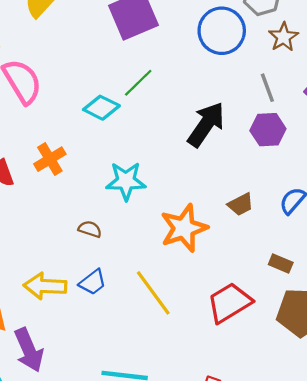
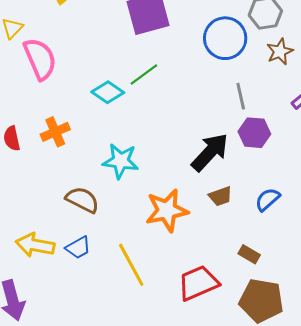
gray line: (267, 88) -> (241, 96), moved
black arrow: (206, 124) -> (210, 152), moved
brown semicircle: (90, 229) -> (82, 200), size x1.6

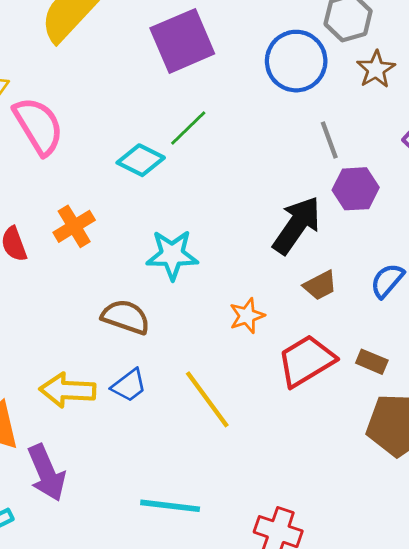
orange star: (167, 210) -> (247, 316), size x0.6
red trapezoid: (198, 283) -> (306, 361), moved

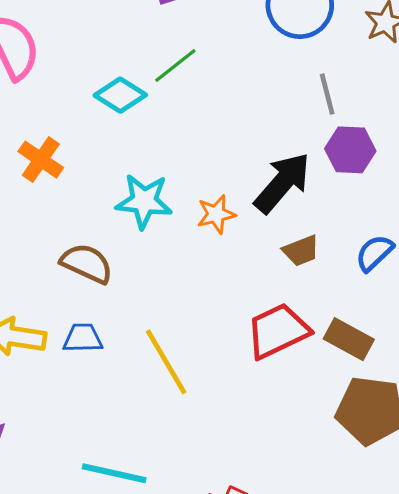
orange cross: (74, 226) -> (41, 160), turned -30
orange star: (247, 316) -> (216, 214), moved
brown rectangle: (372, 362) -> (349, 339), size x1.4
blue trapezoid: (129, 385) -> (83, 338), turned -150

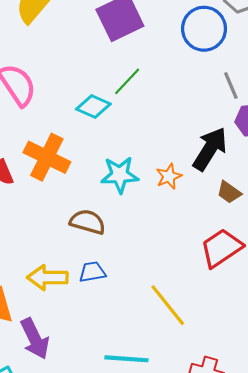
orange cross: (41, 160) -> (47, 157), size x1.5
brown trapezoid: (301, 251) -> (229, 192), turned 65
yellow line: (166, 362) -> (168, 305), moved

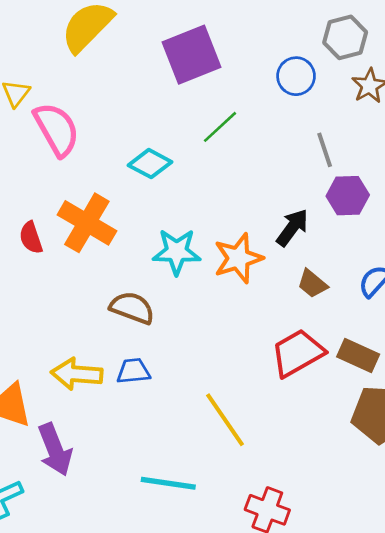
blue circle: (204, 29) -> (296, 76), size x0.7
green line: (127, 81) -> (220, 127), moved
black arrow: (210, 149) -> (292, 228), size x0.7
orange star: (169, 176) -> (238, 258), size x1.5

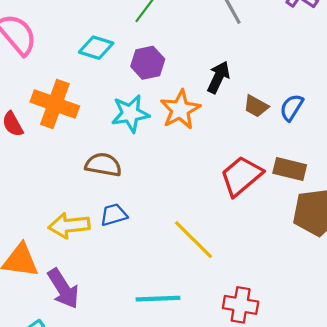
purple hexagon: (348, 196) -> (148, 63), moved
brown trapezoid: (312, 284) -> (256, 106), moved

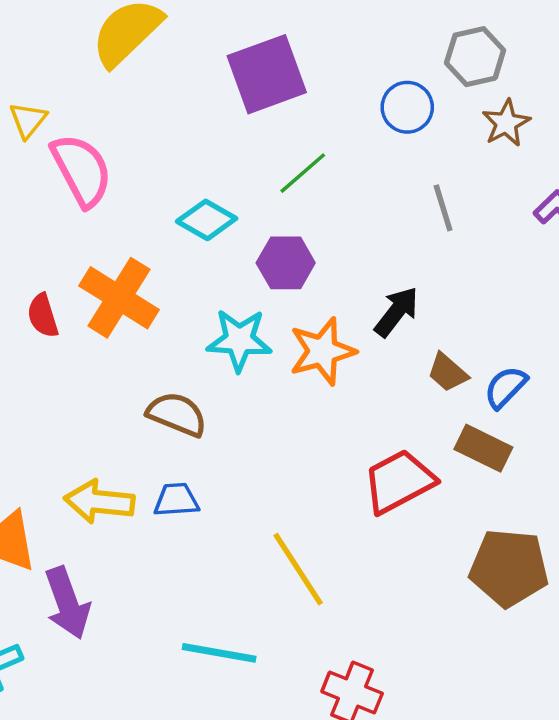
brown rectangle: (290, 169) -> (483, 448), moved

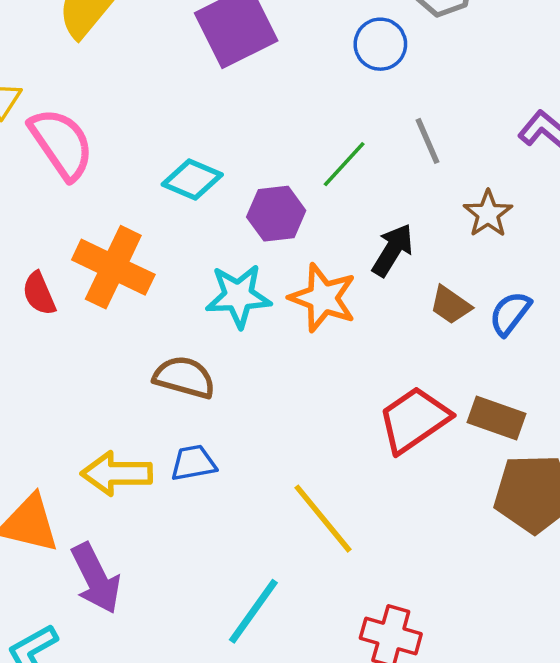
brown star: (506, 123) -> (488, 214), moved
green line: (303, 173) -> (344, 164), moved
orange star: (322, 351) -> (323, 298), turned -30
brown rectangle: (483, 448) -> (497, 418), moved
cyan line: (219, 653) -> (253, 611), turned -58

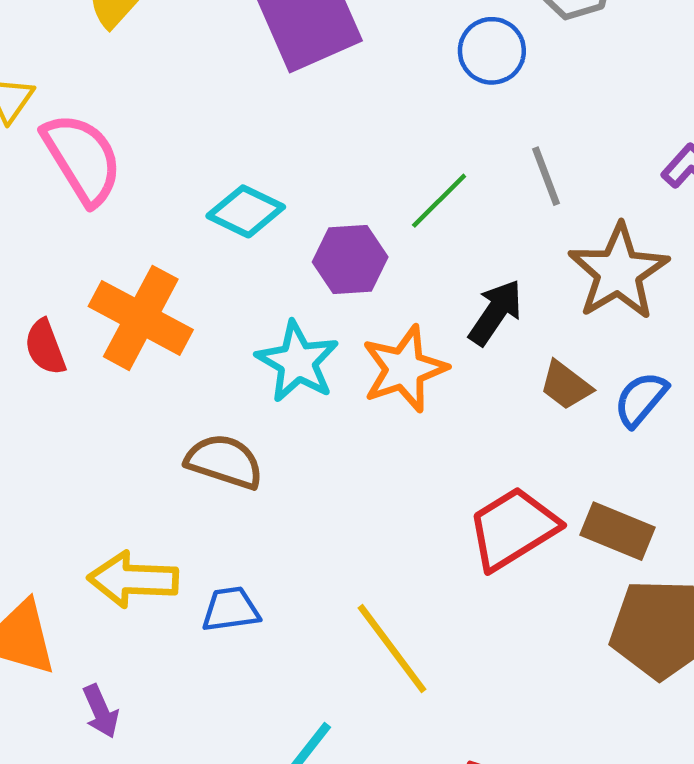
brown star: (488, 214) -> (618, 272), size x1.6
cyan star: (238, 296) -> (297, 362), turned 30
orange star: (323, 298) -> (404, 369), turned 30
blue trapezoid: (193, 463) -> (231, 609), moved
purple arrow: (96, 578) -> (101, 711), size x0.6

